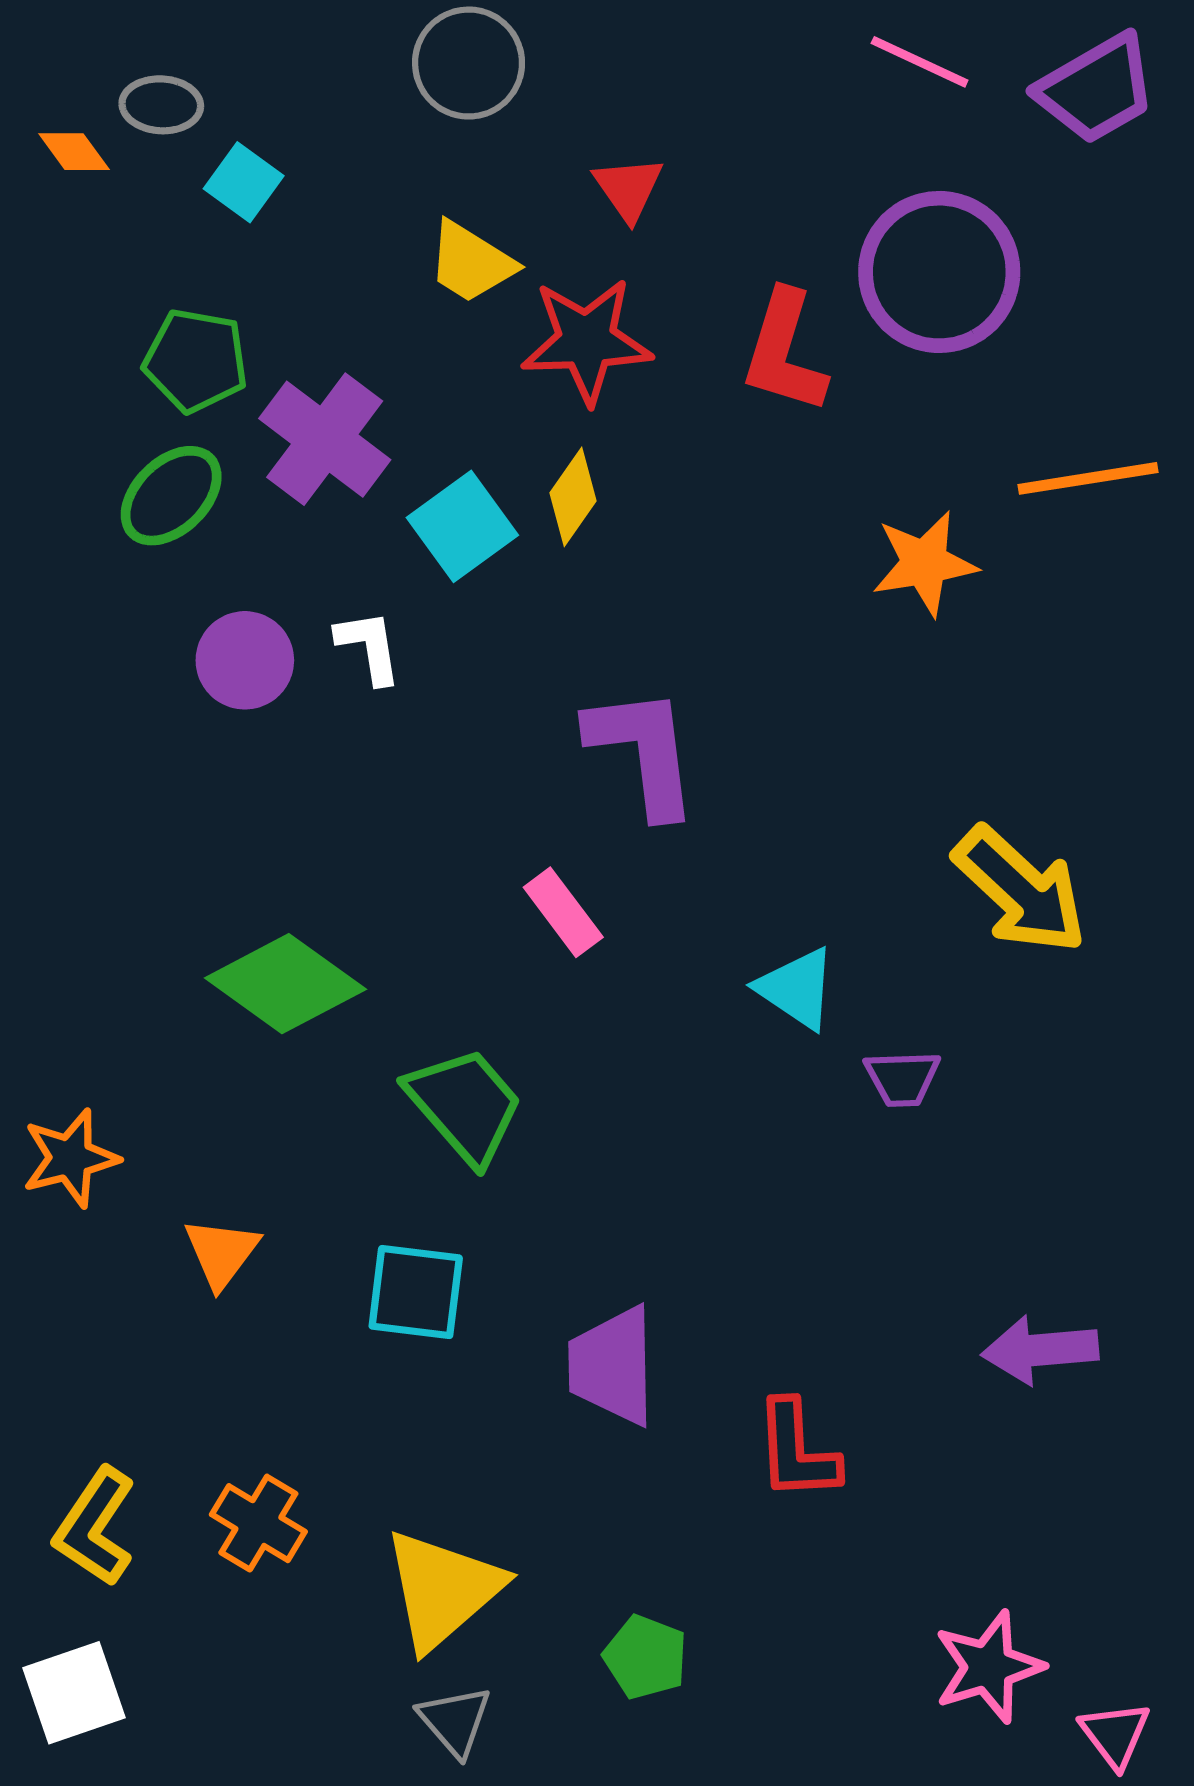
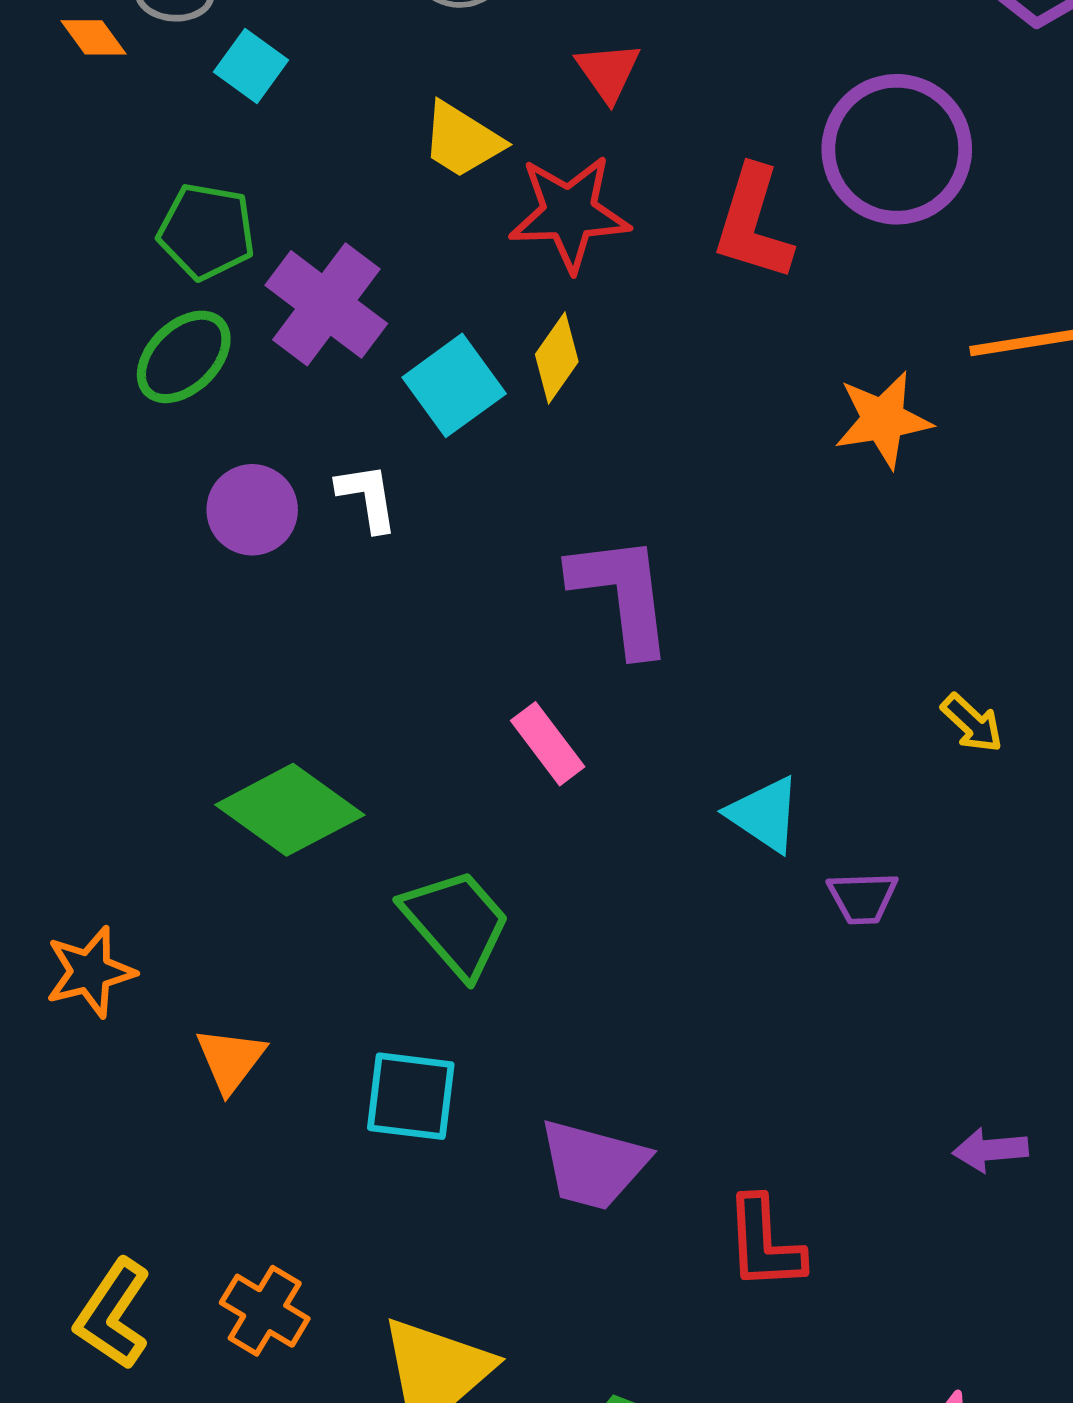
yellow arrow: (1020, 890) -> (972, 723), size x0.5
purple arrow: (1040, 1350) -> (990, 1150), size x0.7
purple trapezoid: (612, 1366) -> (593, 1165), turned -74

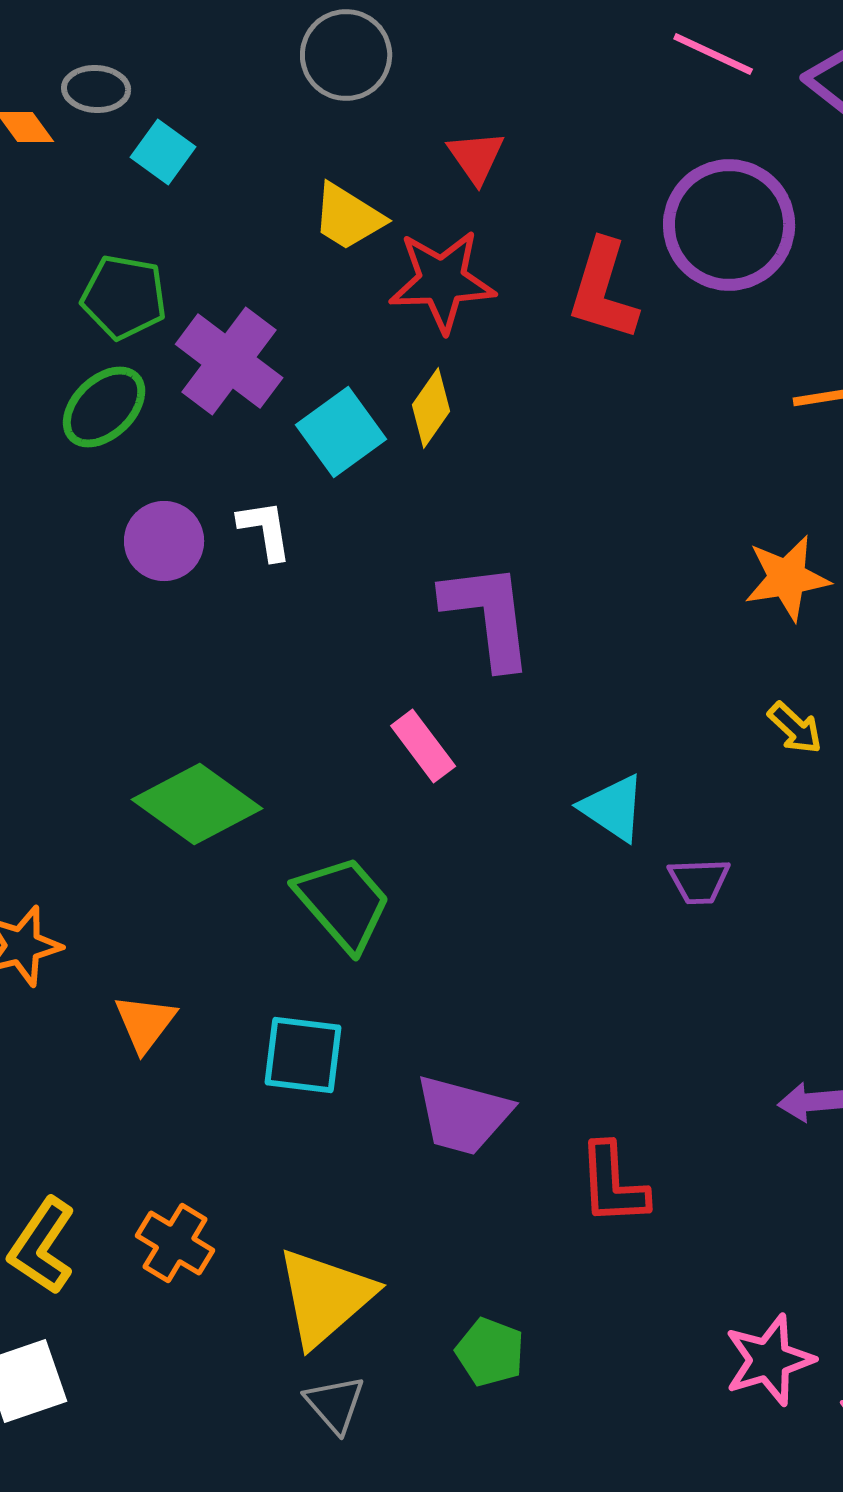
orange star: (883, 420) -> (787, 578), moved

